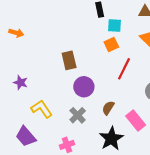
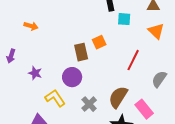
orange square: (111, 44) -> (99, 42), moved
purple circle: (84, 87) -> (72, 77), moved
brown semicircle: (108, 108) -> (118, 97), size x1.6

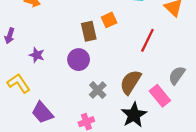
gray semicircle: (159, 79) -> (177, 75), moved
yellow L-shape: (55, 98) -> (19, 83), moved

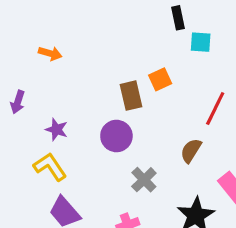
brown semicircle: (131, 82) -> (191, 151), moved, size x0.7
yellow L-shape: (19, 83) -> (50, 167), moved

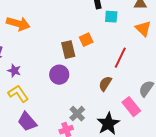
orange arrow: (50, 53) -> (18, 24), size x1.6
purple star: (57, 130) -> (14, 71), moved
gray cross: (144, 180) -> (77, 114), moved

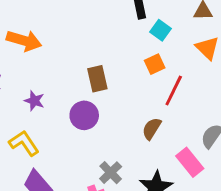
cyan square: (111, 17) -> (160, 30), turned 32
orange square: (86, 40) -> (155, 64), moved
purple star: (14, 71) -> (34, 101), moved

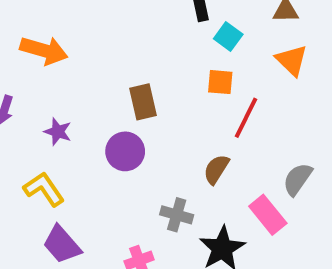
orange square: (155, 64) -> (220, 82), turned 30
gray cross: (111, 173) -> (177, 215), moved, turned -30

